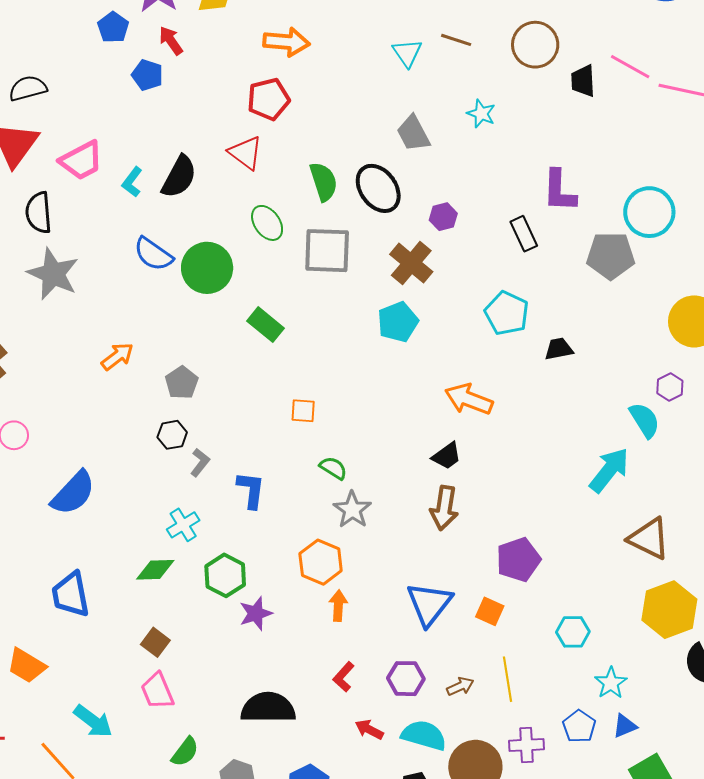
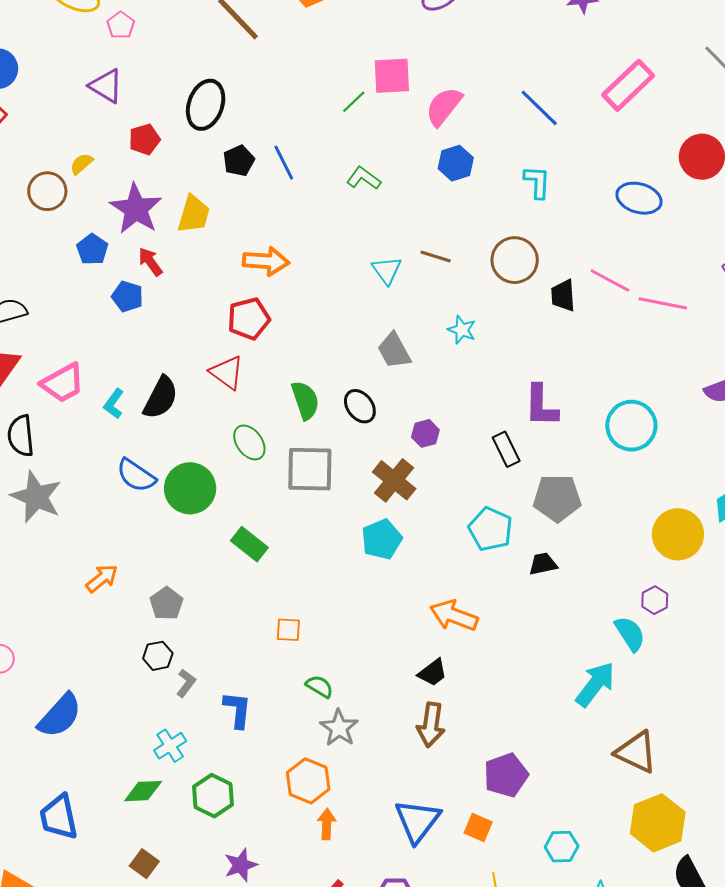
black ellipse: (378, 188) -> (360, 406), size x0.7
gray pentagon: (611, 256) -> (557, 498), moved
purple star: (256, 614) -> (241, 865), moved

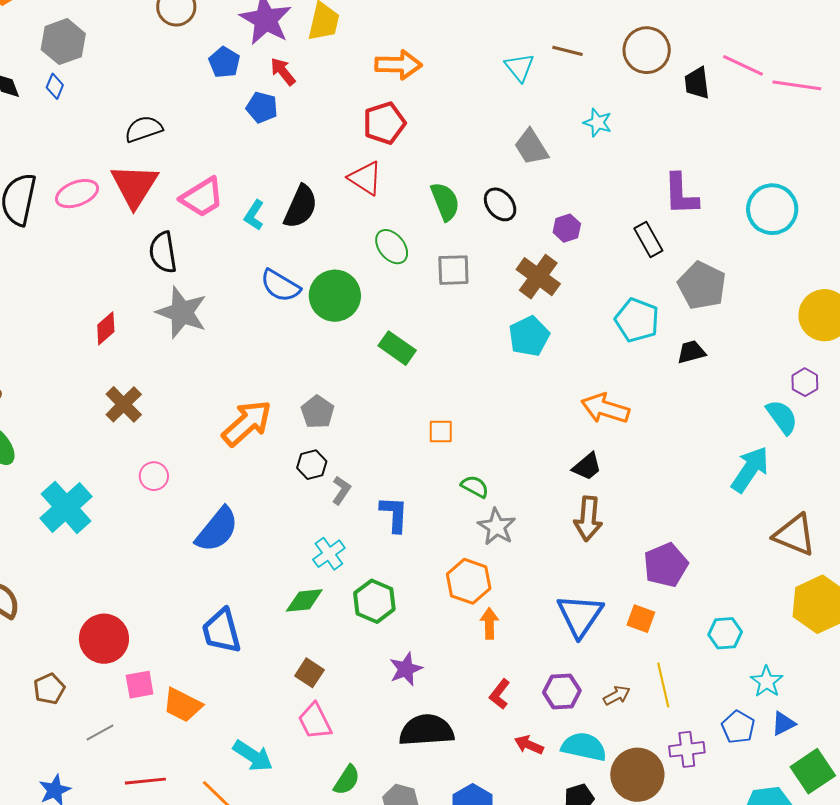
gray square: (310, 469) -> (453, 270), size x0.7
gray pentagon: (557, 498) -> (702, 285), turned 30
orange arrow: (102, 578) -> (247, 423), moved, size x1.6

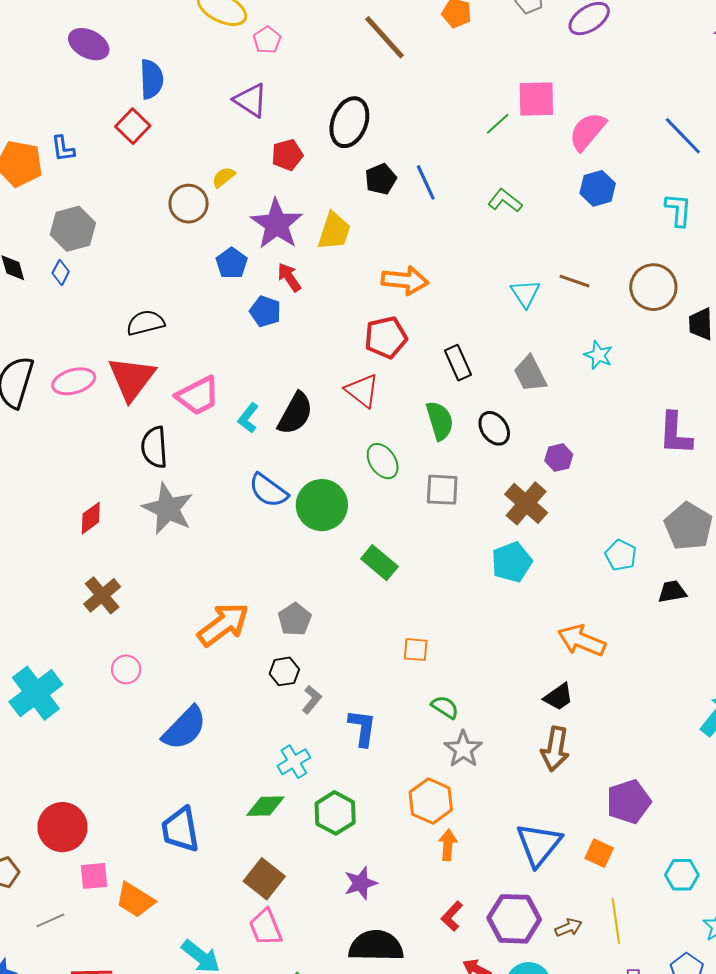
black rectangle: (648, 240) -> (458, 363), moved
cyan pentagon: (637, 320) -> (621, 555), size x0.7
brown square: (309, 673) -> (264, 879), size x1.4
purple hexagon: (562, 692) -> (514, 919), size x1.4

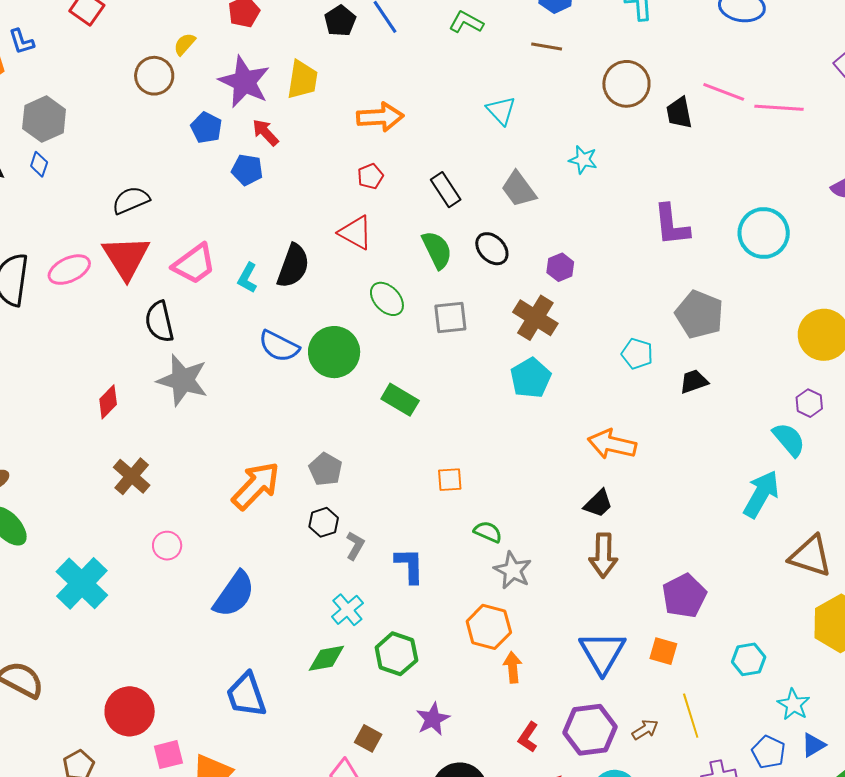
brown line: (574, 281) -> (547, 47), moved
red pentagon: (386, 337) -> (370, 176), size x0.6
brown square: (264, 879) -> (368, 738), moved, size x0.7

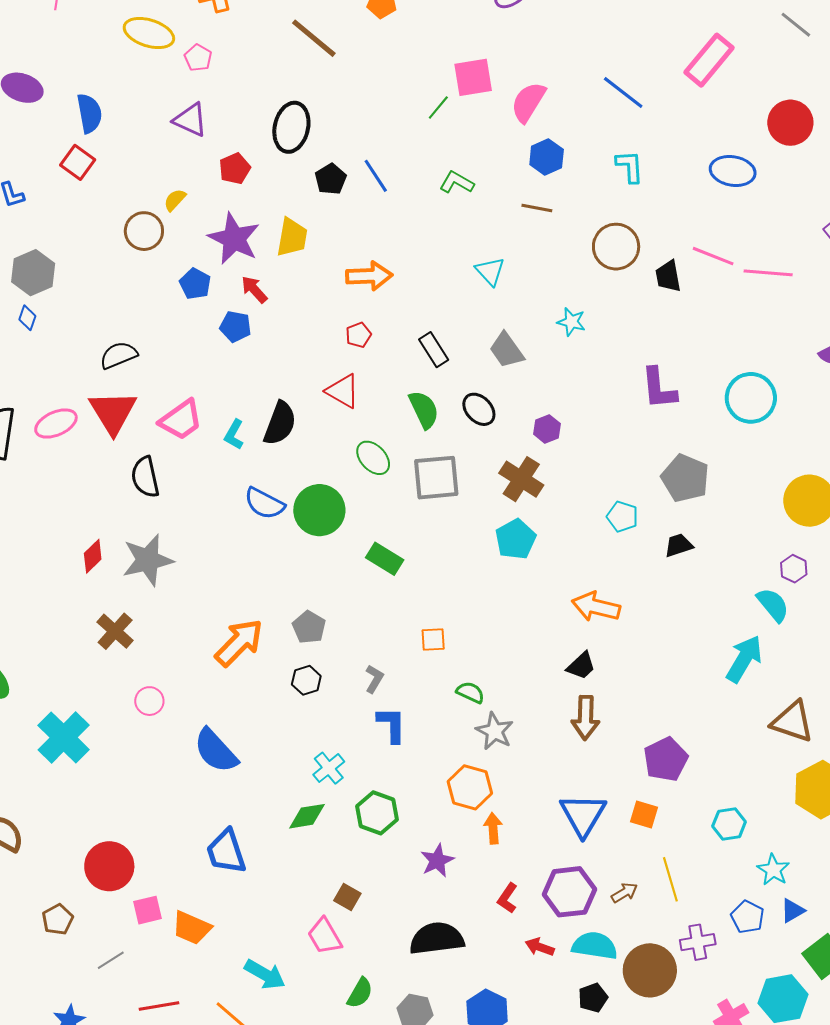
gray square: (450, 318) -> (436, 478), size x1.4
gray star: (183, 380) -> (148, 560), moved, turned -30
gray L-shape: (355, 546) -> (374, 679), moved
blue semicircle: (234, 594) -> (216, 751), turned 102
purple star: (433, 719) -> (437, 861), moved

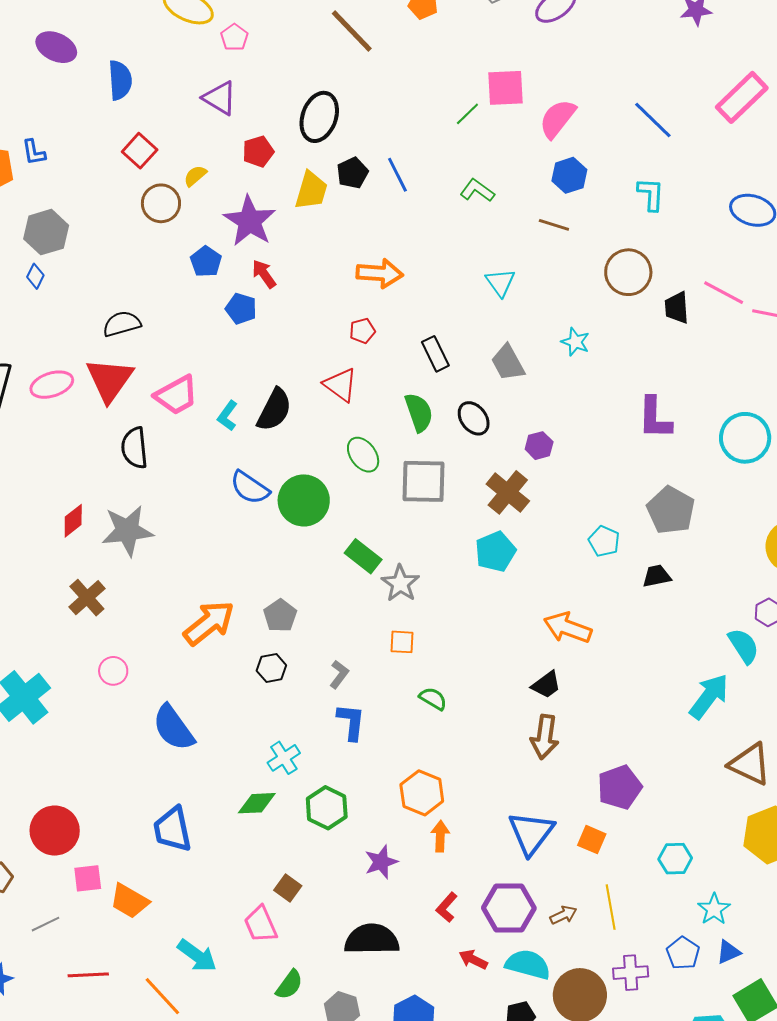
red square: (78, 162) -> (140, 151), moved
yellow trapezoid: (292, 237) -> (311, 190), moved
gray star: (495, 731) -> (400, 583), moved

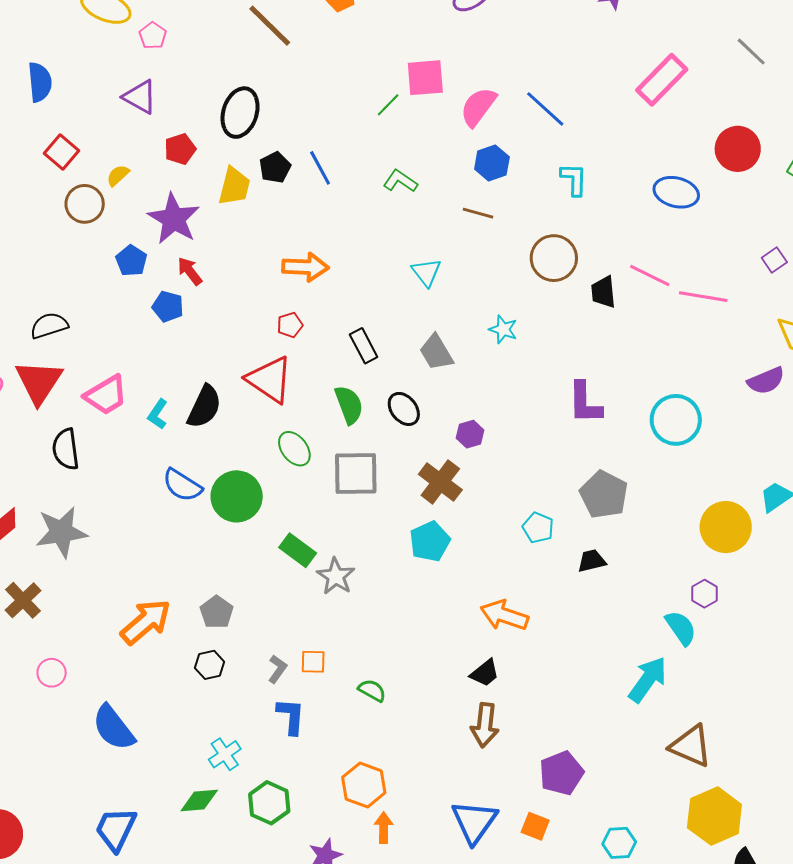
blue line: (653, 120) -> (545, 109), moved
red triangle: (340, 385) -> (270, 380), size x1.4
orange square: (402, 642) -> (313, 662), moved
blue trapezoid: (172, 829) -> (116, 829), turned 39

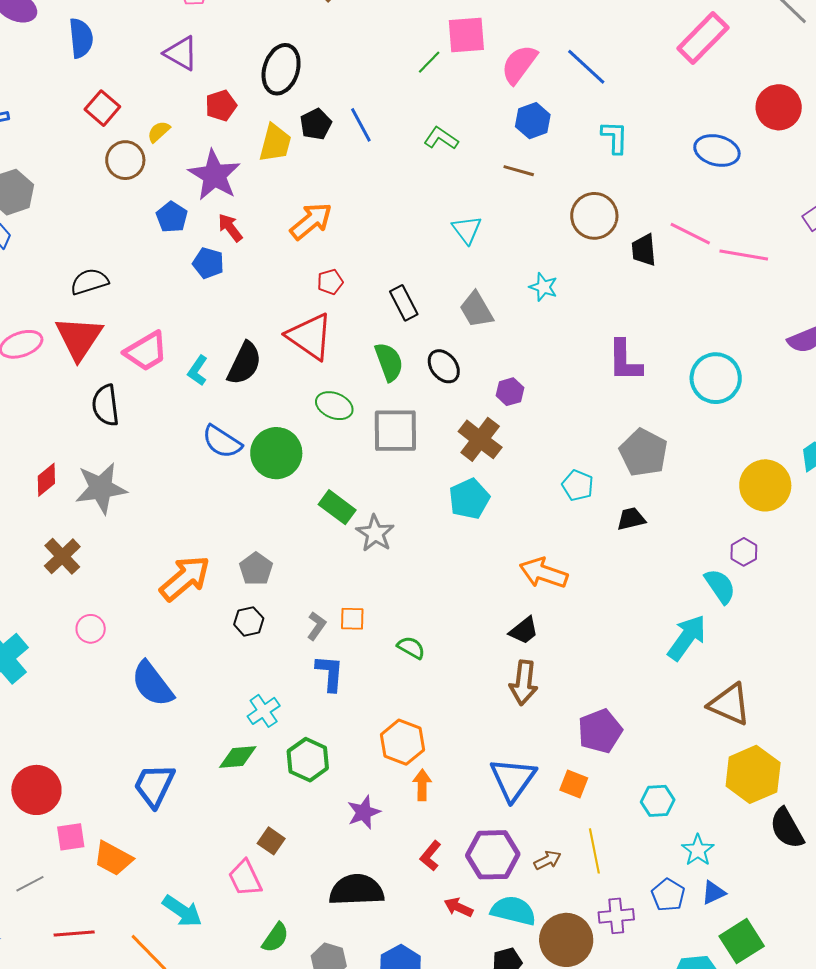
orange arrow: (305, 267) -> (311, 221), moved, turned -42
green ellipse: (294, 449) -> (334, 406), turned -30

